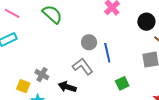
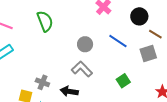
green semicircle: (52, 14) -> (45, 21), turned 35
blue line: (107, 53) -> (118, 41), moved, turned -36

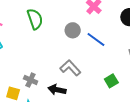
blue line: (118, 41) -> (96, 39), moved
gray circle: (85, 44) -> (73, 30), moved

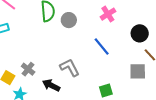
gray circle: (73, 30) -> (69, 20), moved

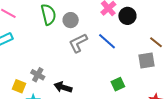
black circle: (140, 33) -> (127, 16), moved
gray L-shape: (70, 68) -> (78, 43), moved, turned -80

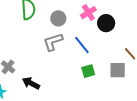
gray circle: (71, 20) -> (58, 18), moved
green square: (118, 84) -> (88, 71), moved

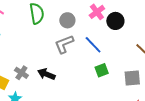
gray square: (118, 70) -> (132, 78), moved
black arrow: (31, 83) -> (46, 74), moved

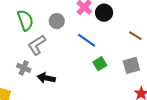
gray L-shape: (64, 44) -> (37, 45), moved
gray cross: (21, 73) -> (24, 68), moved

